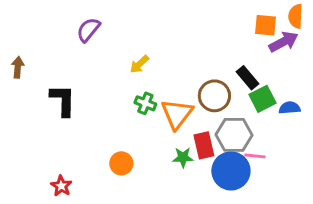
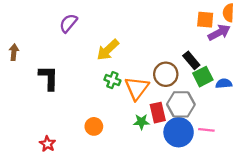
yellow arrow: (139, 64) -> (108, 50), size x1.5
pink line: (255, 156) -> (206, 130), moved

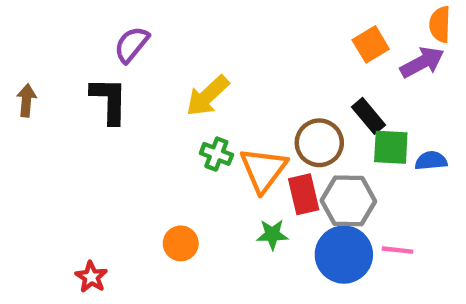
orange square: (205, 20) -> (371, 44), moved, turned -36
green square: (203, 77) -> (391, 147), turned 30
black L-shape: (49, 78) -> (109, 100), moved
red rectangle: (158, 113) -> (304, 194), moved

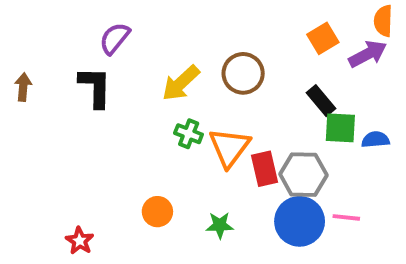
brown circle: (319, 143) -> (243, 73), moved
green star: (272, 234) -> (220, 225), moved

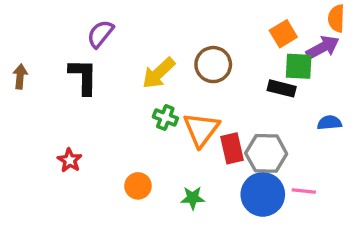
black rectangle: (321, 101) -> (282, 88), turned -36
green square: (340, 128) -> (299, 66), moved
red star: (80, 241) -> (70, 160), moved

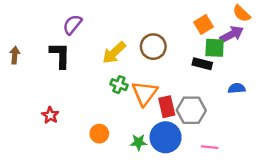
orange semicircle: (336, 18) -> (242, 13), turned -48
pink line: (304, 191) -> (210, 147), moved
blue circle: (263, 194) -> (166, 137), moved

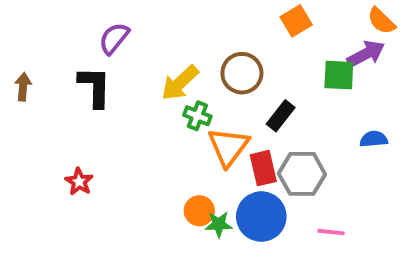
orange square: (204, 25) -> (296, 21), moved
black rectangle: (202, 64) -> (281, 116), moved, turned -66
green cross: (119, 85) -> (197, 116), moved
orange circle: (99, 134) -> (199, 211), moved

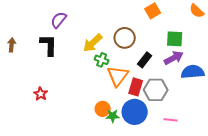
purple arrow: (366, 54) -> (174, 58), moved
blue semicircle: (374, 139) -> (193, 72), size x1.6
red rectangle: (263, 168) -> (136, 87), turned 30

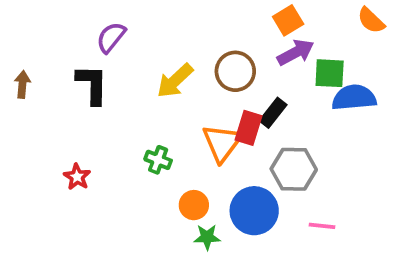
purple arrow: (174, 58) -> (296, 52), moved
green cross: (102, 60) -> (158, 160), moved
blue semicircle: (193, 72) -> (354, 98), moved
red rectangle: (136, 87) -> (249, 128), moved
green star: (113, 116) -> (207, 237), moved

